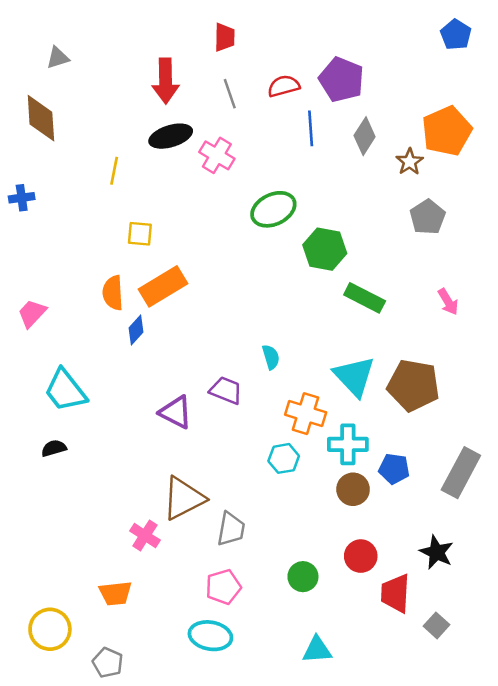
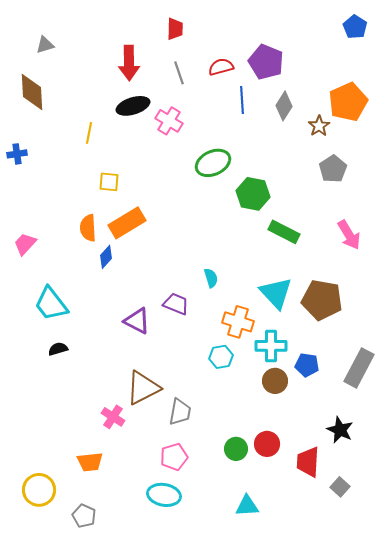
pink arrow: (448, 302) -> (349, 235), size x1.4
black semicircle: (54, 448) -> (58, 349), moved
red circle: (361, 556) -> (267, 444), moved

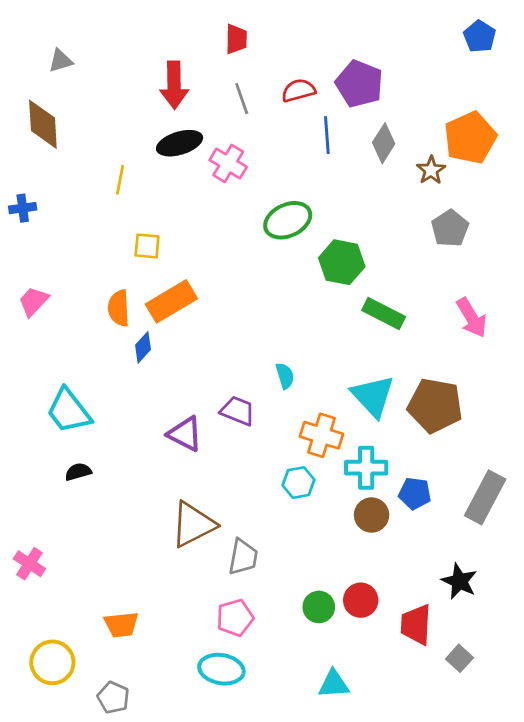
pink trapezoid: (25, 244) -> (33, 301), moved
pink cross: (113, 417) -> (29, 564), moved

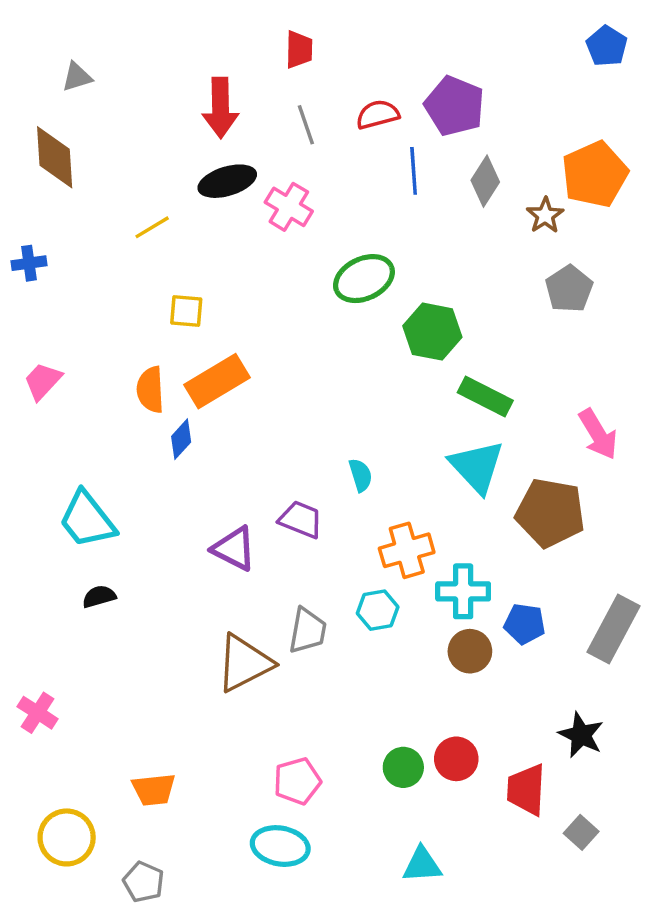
yellow line: (120, 180) -> (152, 227), turned 48
pink arrow: (472, 318) -> (598, 434), moved
cyan triangle: (373, 396) -> (477, 467), moved
orange cross: (321, 435) -> (407, 550), turned -33
gray trapezoid: (243, 557) -> (308, 631), moved

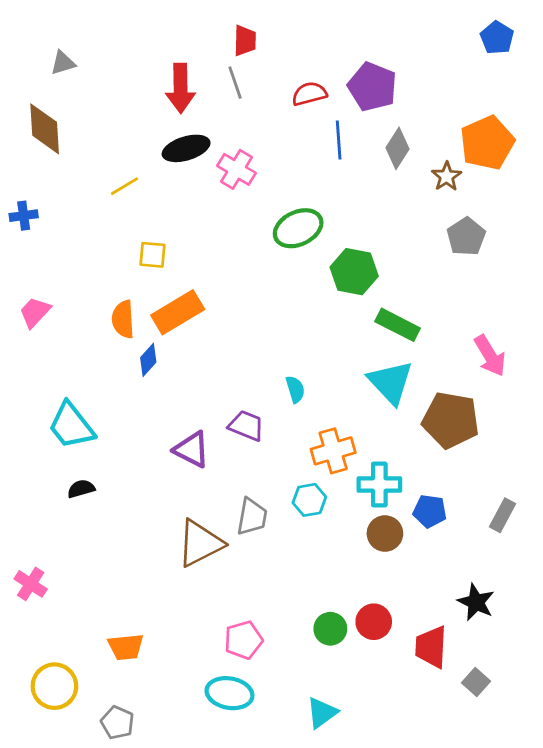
gray line: (306, 125) -> (235, 83), moved
gray rectangle: (614, 629) -> (503, 515), size x0.6
cyan triangle: (422, 865) -> (322, 713), moved, turned -32

